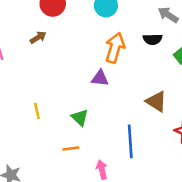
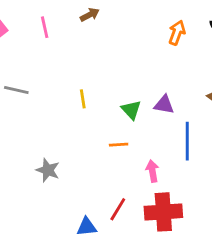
orange arrow: (115, 48) -> (177, 33), size x0.7
purple triangle: (100, 78) -> (164, 105), moved

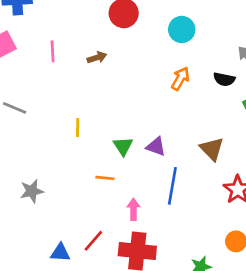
brown arrow: (90, 15) -> (97, 57), moved
gray star: (48, 170) -> (32, 191), turned 30

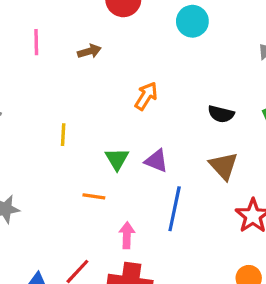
orange arrow: (180, 79) -> (146, 96), moved
black semicircle: (224, 79) -> (221, 114), moved

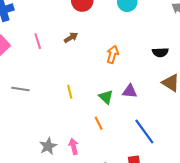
orange line: (94, 196) -> (99, 123), turned 72
blue line: (175, 209) -> (144, 132), moved, turned -32
pink arrow: (127, 235) -> (74, 146), moved

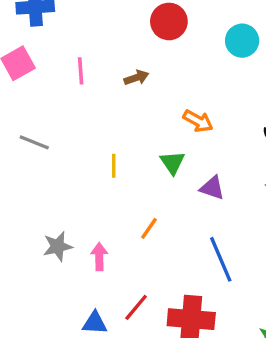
orange arrow: (113, 54) -> (198, 121), turned 90
green triangle: (106, 97) -> (172, 163), moved
orange line: (99, 123) -> (149, 228), turned 48

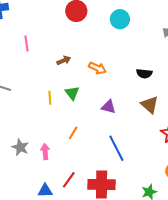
brown arrow: (136, 78) -> (64, 60), moved
green triangle: (172, 163) -> (72, 93), moved
gray star: (58, 246) -> (20, 147), turned -30

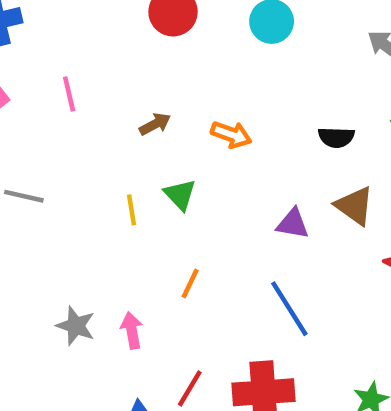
purple triangle: (108, 107) -> (293, 224), moved

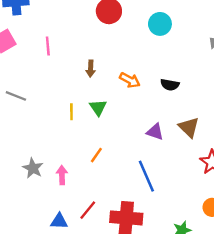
brown arrow: (155, 124) -> (91, 69), turned 112
black semicircle: (336, 137) -> (170, 85), moved

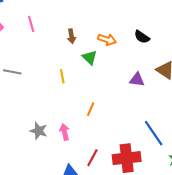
black semicircle: (170, 85) -> (142, 37), turned 35
green triangle: (98, 108) -> (90, 58), moved
blue line: (146, 176) -> (154, 133), moved

